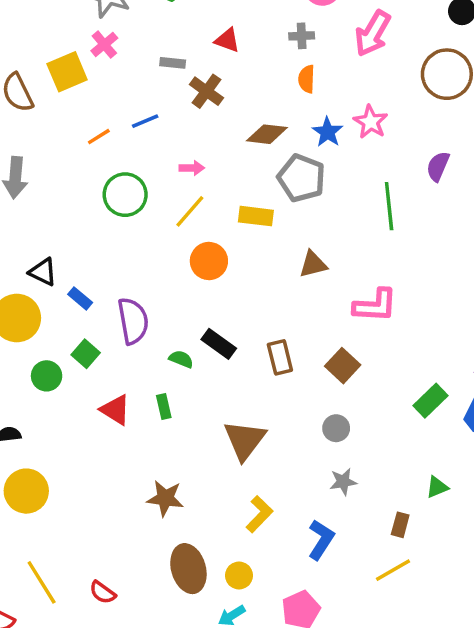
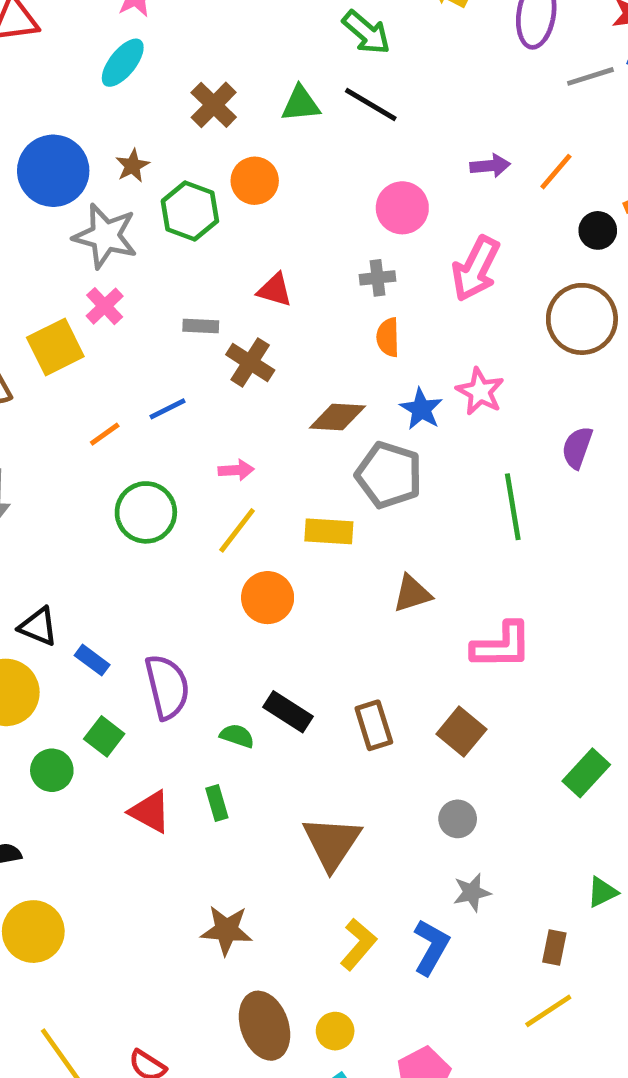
blue L-shape: (321, 540) -> (431, 947), moved

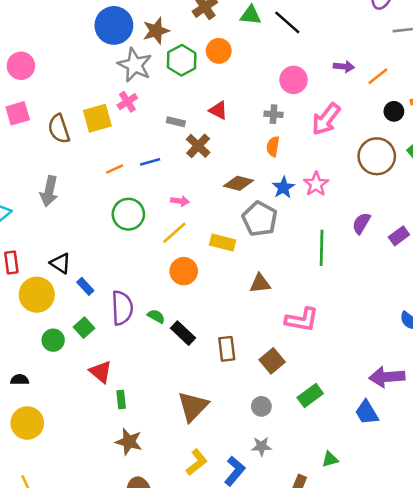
brown star: (132, 166) -> (156, 31), size x1.5
green semicircle: (237, 736) -> (156, 316), moved
green rectangle: (586, 773) -> (310, 395), moved
green rectangle: (217, 803) -> (121, 400), moved

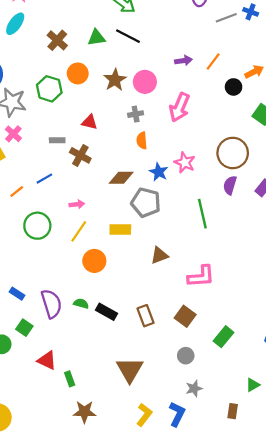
brown star: (156, 31) -> (115, 80), moved
brown circle: (377, 156) -> (233, 153), moved

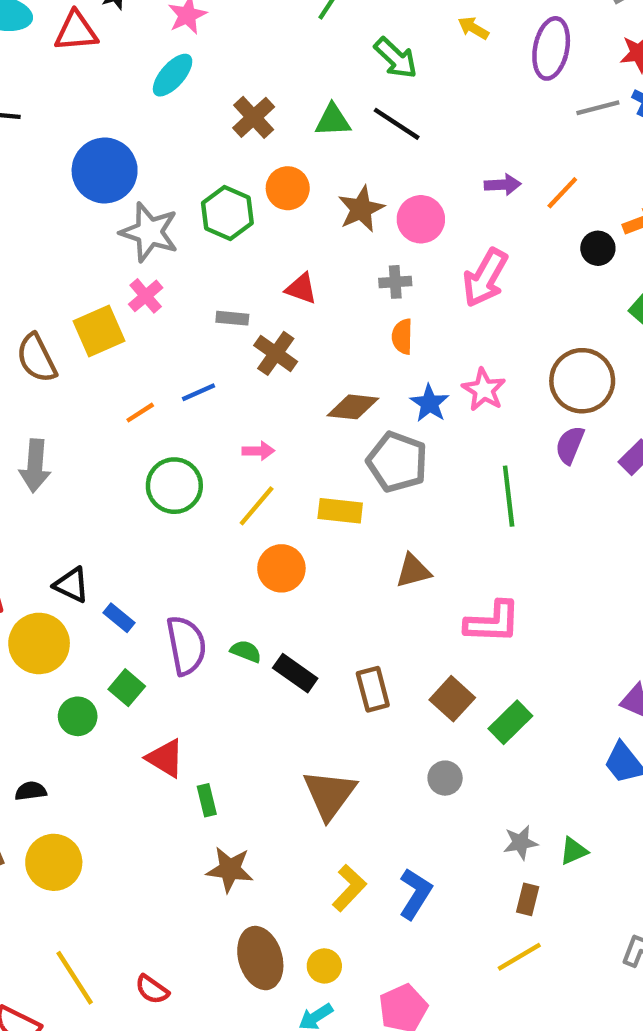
green rectangle: (223, 337) -> (510, 722), moved
gray star: (194, 388) -> (521, 843), moved

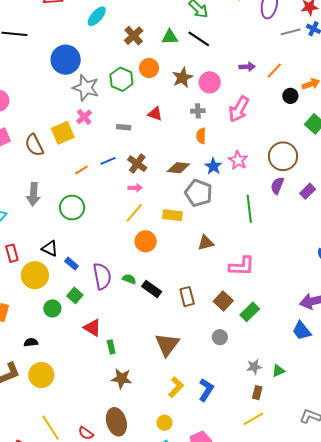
brown cross: (276, 353) -> (137, 164), moved
green circle: (174, 486) -> (72, 208), moved
brown ellipse: (260, 958) -> (116, 422), moved

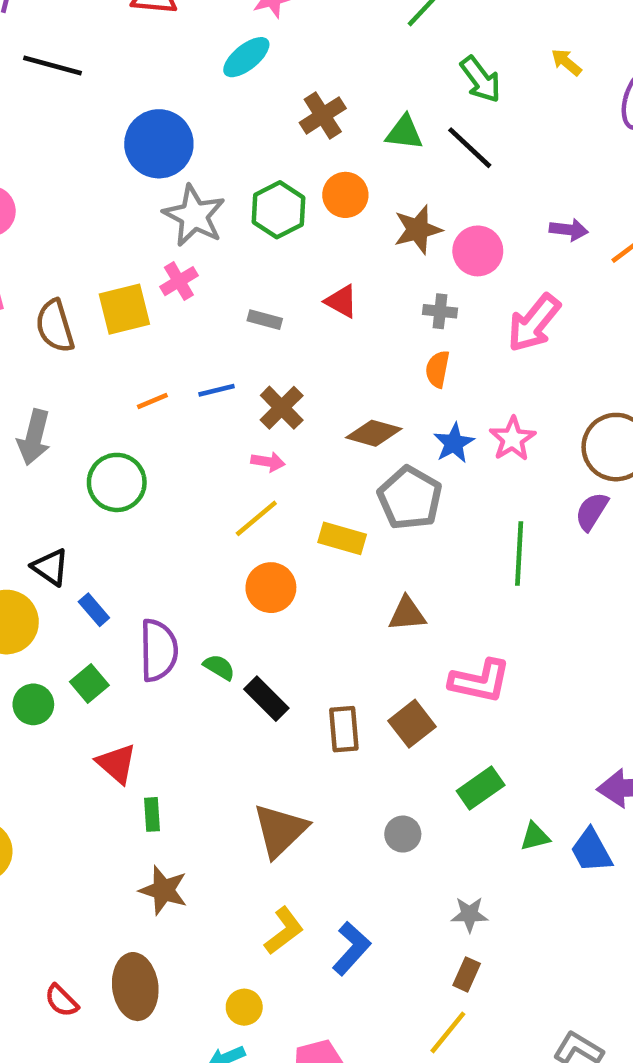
brown square: (223, 301) -> (412, 724), moved
green triangle: (278, 371) -> (535, 837), moved
yellow line: (253, 419) -> (448, 1032), turned -30

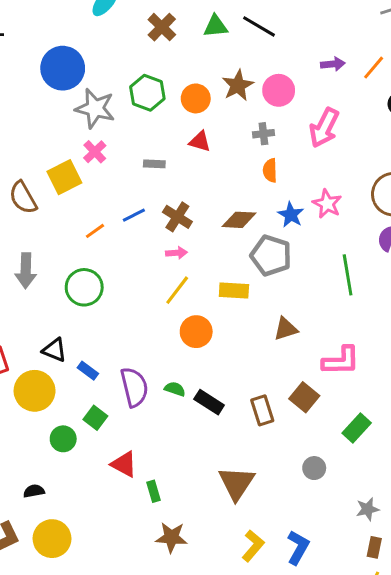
orange circle: (345, 195) -> (196, 98), moved

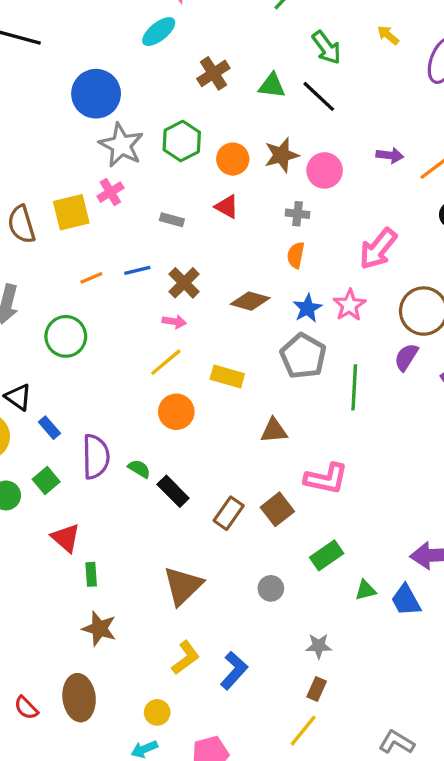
pink arrow: (324, 128) -> (378, 249), moved
gray pentagon: (271, 256) -> (303, 356), moved
brown rectangle: (262, 410) -> (229, 513), turned 40

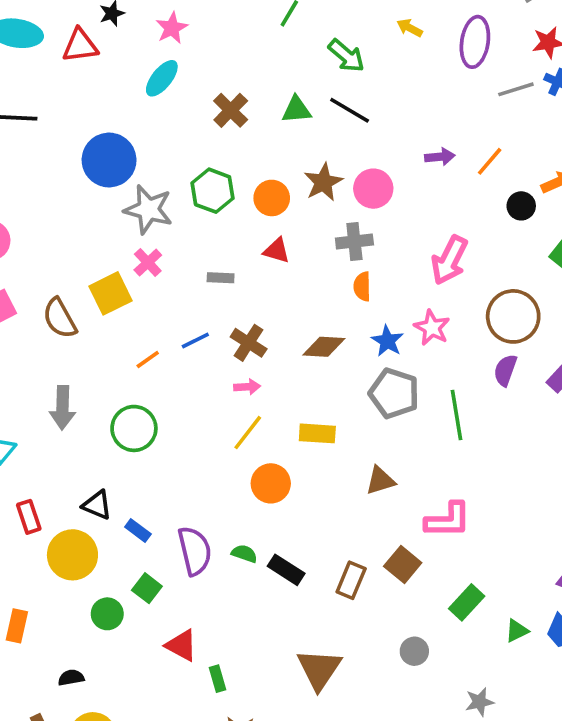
gray cross: (298, 214) -> (354, 242), size x1.4

